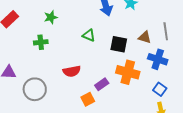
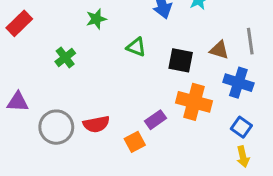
green star: (51, 17) -> (96, 19), moved
green cross: (41, 42) -> (65, 57), turned -32
red semicircle: (72, 71) -> (96, 124), moved

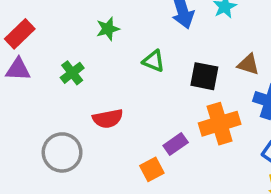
purple triangle: (18, 102) -> (18, 69), moved
orange cross: (194, 102) -> (220, 124), turned -32
red semicircle: (96, 124) -> (108, 119), moved

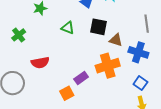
brown triangle: (248, 64) -> (116, 40), moved
black square: (204, 76) -> (98, 27), moved

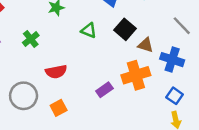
gray line: (147, 24) -> (182, 26), turned -36
black square: (98, 27) -> (125, 29), turned 30
orange square: (67, 93) -> (59, 108), moved

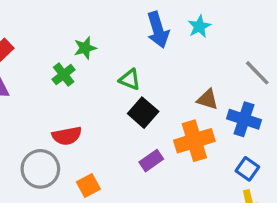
black square: (125, 29) -> (143, 113), moved
green cross: (31, 39) -> (64, 75), moved
red semicircle: (56, 72) -> (67, 136), moved

